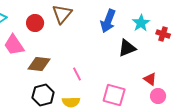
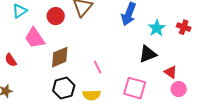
cyan star: (141, 23) -> (157, 28), moved
black triangle: (127, 48) -> (148, 54), moved
brown diamond: (39, 64) -> (60, 57), turned -30

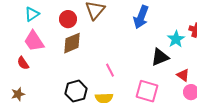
cyan star: (157, 28) -> (176, 39), moved
pink trapezoid: (35, 38) -> (34, 41), moved
brown diamond: (60, 57) -> (72, 43), moved

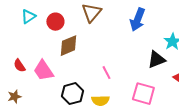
red circle: (68, 19) -> (55, 22), moved
pink trapezoid: (34, 41) -> (43, 71), moved

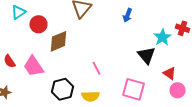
blue arrow: (137, 20) -> (128, 15), size x0.6
red circle: (55, 22) -> (38, 24), moved
black triangle: (156, 60) -> (146, 55), turned -48

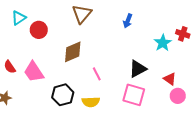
brown diamond: (58, 41) -> (73, 52), moved
black triangle: (146, 55) -> (138, 69), moved, turned 42

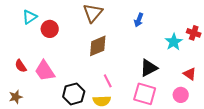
brown diamond: (73, 52) -> (98, 46), moved
pink line: (97, 74) -> (108, 81), moved
red triangle: (170, 79) -> (190, 74), moved
pink circle: (178, 96) -> (181, 95), moved

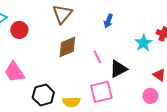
pink line: (108, 81) -> (97, 57), moved
pink square: (145, 94) -> (101, 92), moved, turned -30

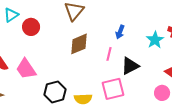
blue arrow: (108, 21) -> (120, 32), moved
pink line: (97, 57) -> (109, 54), turned 40

